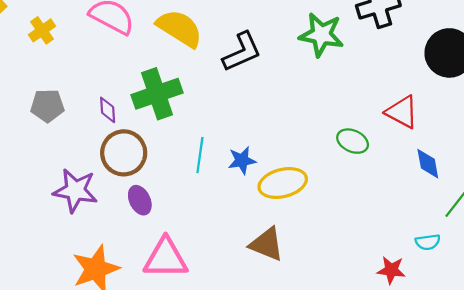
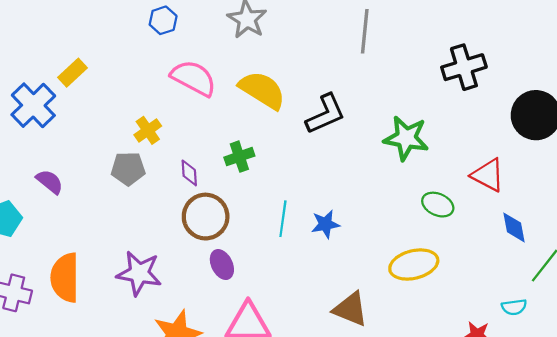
yellow cross: (42, 30) -> (148, 130), moved
green star: (321, 35) -> (406, 138), moved
green cross: (157, 94) -> (239, 157), size x0.6
yellow ellipse: (283, 183) -> (414, 265), moved
purple star: (75, 191) -> (139, 273), moved

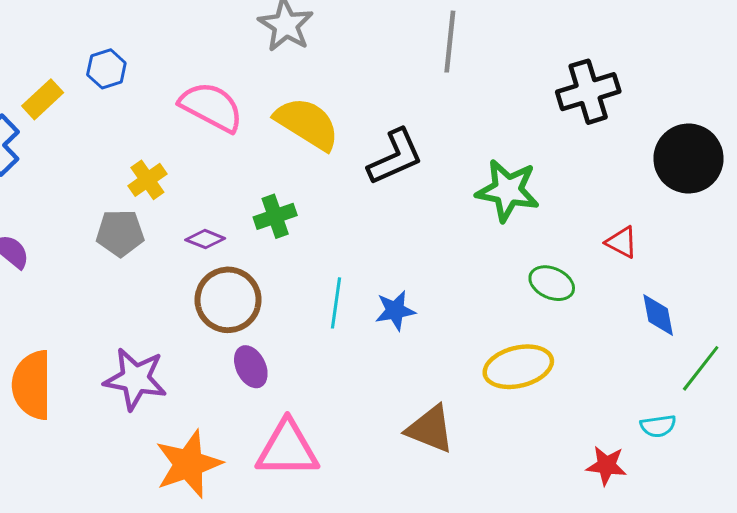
blue hexagon: (163, 20) -> (106, 69), moved
purple diamond: (189, 173) -> (205, 239), turned -64
red triangle: (488, 175) -> (622, 242), size x0.7

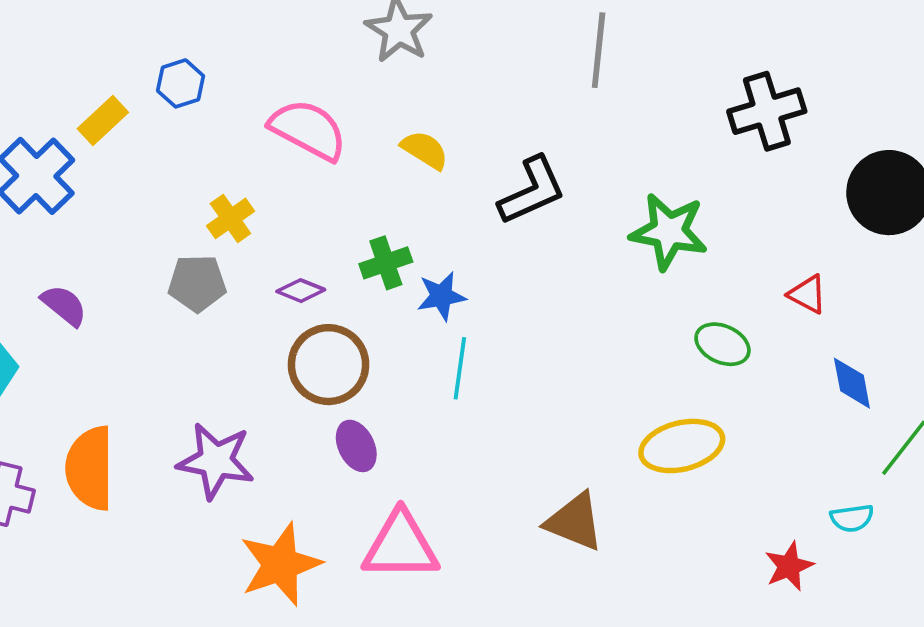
yellow semicircle: (307, 124) -> (425, 150), size x0.6
blue star: (395, 311) -> (441, 296), moved
red star: (606, 466) -> (789, 566), turned -30

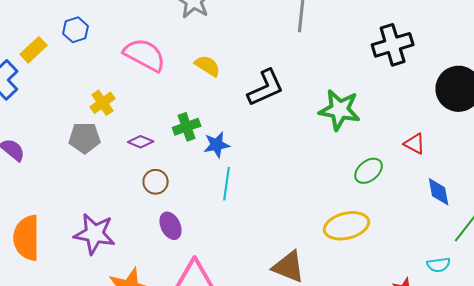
green ellipse: (722, 344) -> (369, 171), turned -64
brown circle: (328, 365) -> (156, 182), size x0.6

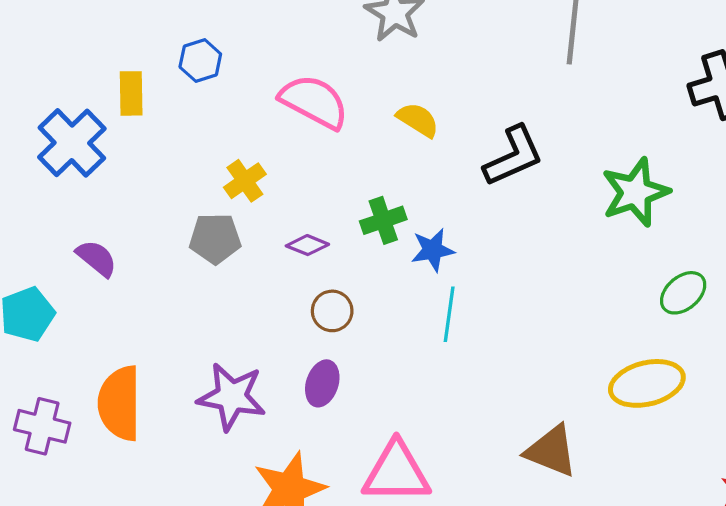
yellow rectangle: (34, 50) -> (131, 93), turned -48
green star: (340, 110) -> (635, 192), turned -30
purple ellipse: (171, 226) -> (322, 383), moved, turned 44

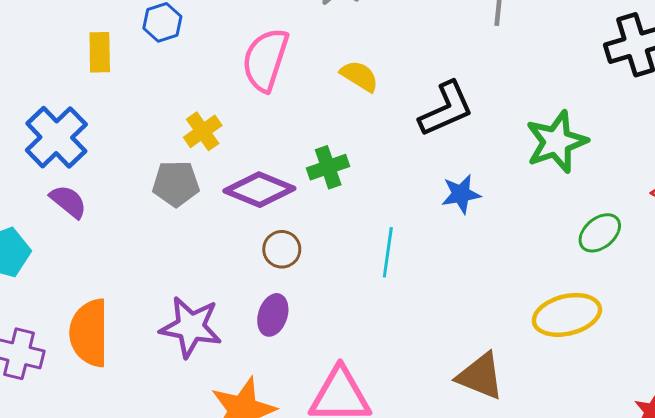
pink semicircle: (314, 102) -> (265, 60), turned -100
blue cross: (72, 143) -> (56, 137), moved
purple diamond: (307, 245) -> (259, 190), size x1.8
blue star: (433, 250) -> (461, 194), moved

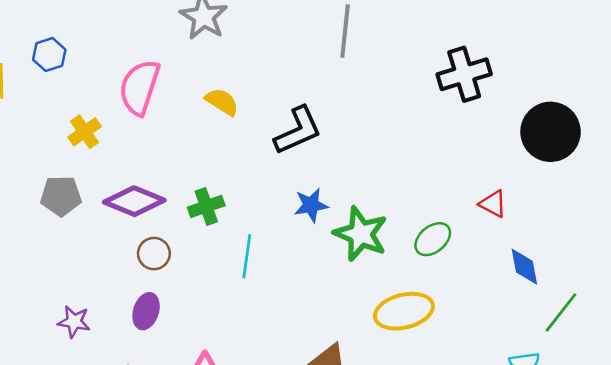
yellow cross: (203, 131) -> (85, 132), moved
green star: (556, 142) -> (361, 234), moved, turned -30
green cross: (328, 167) -> (206, 206), moved
purple star: (191, 327) -> (74, 322), size x0.6

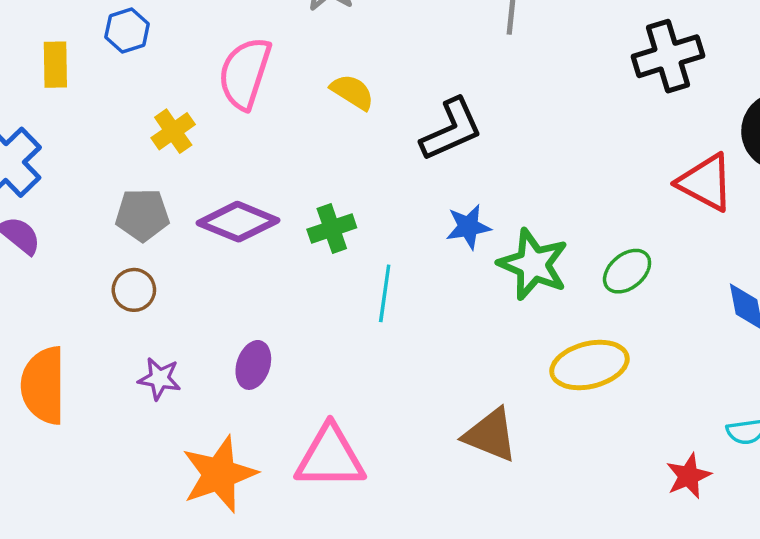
red triangle: (493, 204) -> (706, 182), moved, size x1.6
brown circle: (154, 254) -> (134, 290), moved

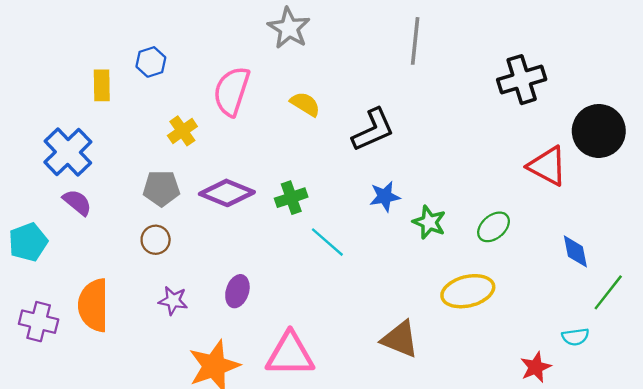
green star: (533, 264) -> (429, 222), size x0.7
cyan line: (385, 293) -> (327, 242), turned -57

